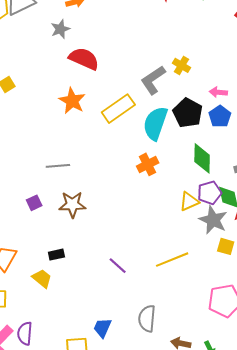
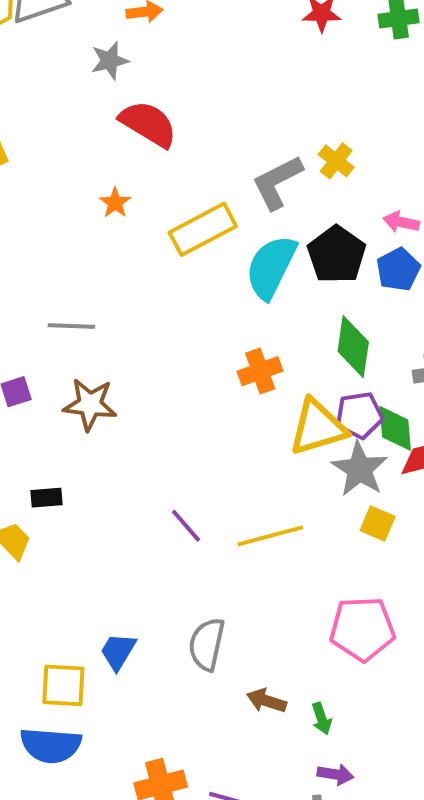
orange star: (72, 101) -> (115, 203), size x0.6
orange cross: (148, 164) -> (260, 371), moved
yellow triangle: (189, 201) -> (318, 427), size x1.5
purple line: (118, 266) -> (186, 526), moved

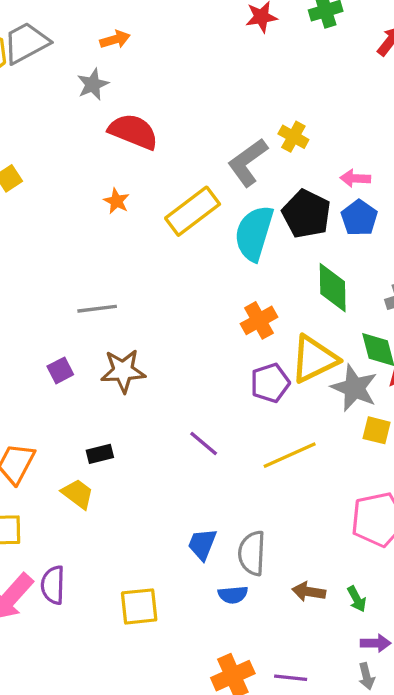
purple pentagon: (359, 415) -> (270, 383), moved
purple line: (186, 526) -> (204, 444), moved
blue trapezoid: (118, 651) -> (202, 544), moved
blue semicircle: (51, 745) -> (233, 595), moved, size x0.6

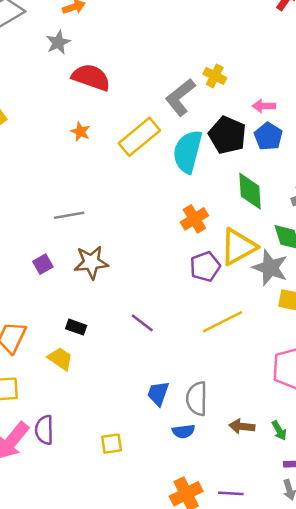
purple line: (204, 444) -> (142, 323), moved
black rectangle: (100, 454) -> (76, 327), turned 36
yellow square: (139, 606) -> (112, 444), size x0.7

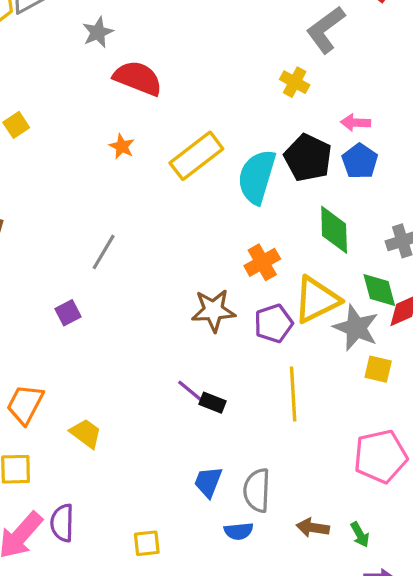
gray L-shape: (180, 97) -> (326, 30), moved
gray line: (69, 215) -> (104, 252), turned -52
brown star: (91, 262) -> (213, 310), moved
yellow line: (223, 322) -> (293, 394), turned -69
black rectangle: (76, 327) -> (213, 403), moved

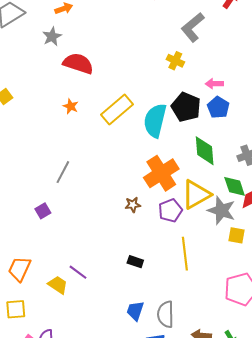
orange cross: (262, 262) -> (161, 173), size x1.6
brown star: (213, 310) -> (133, 205), size x0.6
purple line: (191, 392) -> (78, 272), moved

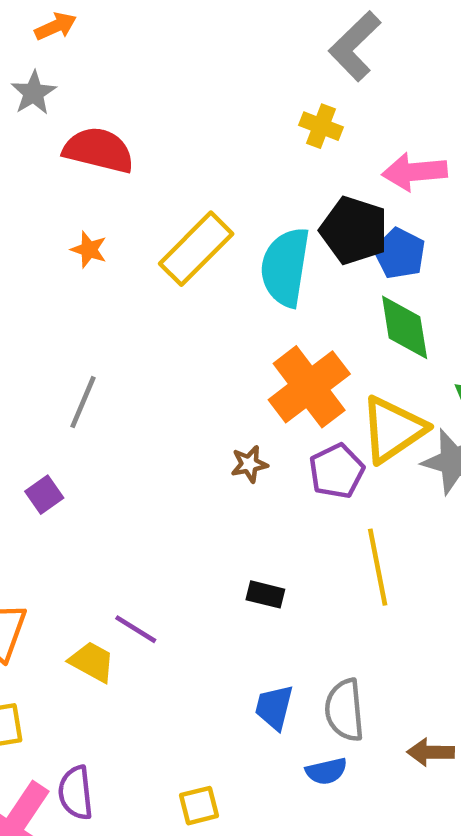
pink arrow: (214, 84) -> (415, 172), size x1.5
blue pentagon: (218, 107) -> (400, 253), moved

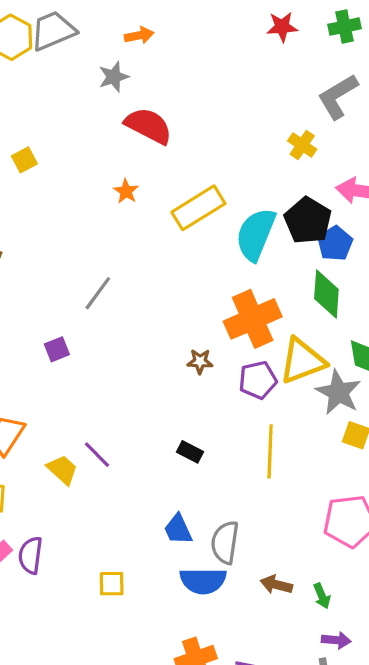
blue trapezoid: (274, 707) -> (178, 529), turned -52
blue semicircle: (326, 771) -> (203, 581), size x1.6

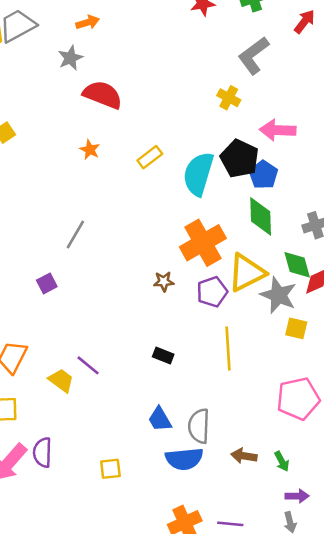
yellow rectangle: (198, 208) -> (150, 157), size x0.6

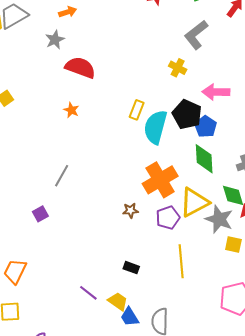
yellow rectangle: (150, 157) -> (137, 110), moved, turned -30
purple line: (88, 365) -> (88, 293), moved
yellow trapezoid: (61, 380) -> (118, 301), moved

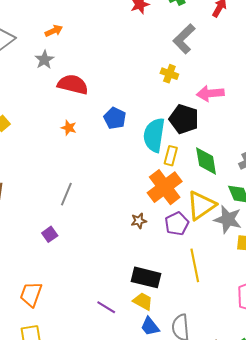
yellow rectangle: (137, 110) -> (171, 156), moved
blue pentagon: (206, 127) -> (115, 118), moved
black rectangle: (131, 268) -> (146, 277), size x1.8
yellow trapezoid: (118, 301) -> (143, 301), moved

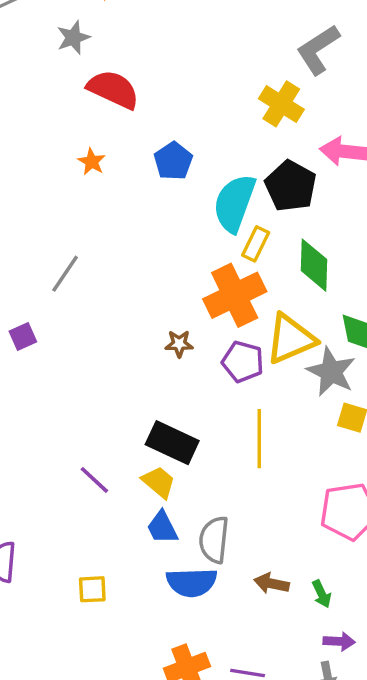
yellow cross: (169, 74) -> (281, 104), size x1.4
purple pentagon: (177, 224) -> (243, 362), turned 30

